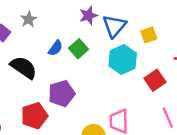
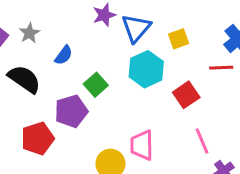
gray star: (29, 19) -> (29, 33), moved
green square: (79, 49) -> (96, 85), moved

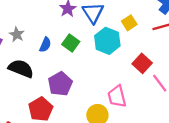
yellow square: (179, 39) -> (129, 23), moved
green square: (96, 85) -> (71, 43), moved
red square: (186, 95) -> (142, 63), moved

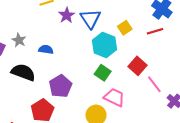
green square: (71, 43) -> (103, 73), moved
blue semicircle: (45, 45) -> (46, 49), turned -104
pink trapezoid: (117, 96) -> (114, 97), turned 130

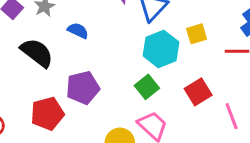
pink line: (154, 84) -> (232, 116), moved

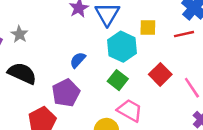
blue semicircle: (78, 31) -> (78, 60), moved, turned -60
yellow square: (197, 34) -> (148, 28), turned 30

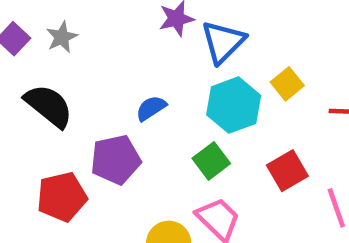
yellow square: (148, 28) -> (287, 84), turned 36

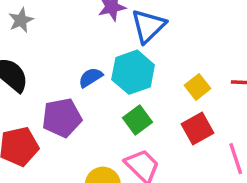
yellow square: (287, 84) -> (197, 87), moved
cyan hexagon: (234, 105) -> (133, 72), moved

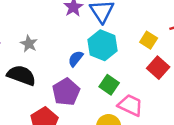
gray star: (21, 20) -> (29, 44), moved
green square: (138, 120) -> (109, 85), moved

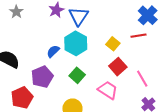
gray star: (29, 44) -> (16, 12), moved
pink trapezoid: (130, 105) -> (108, 90), moved

